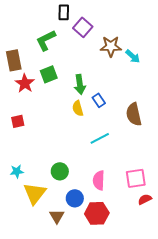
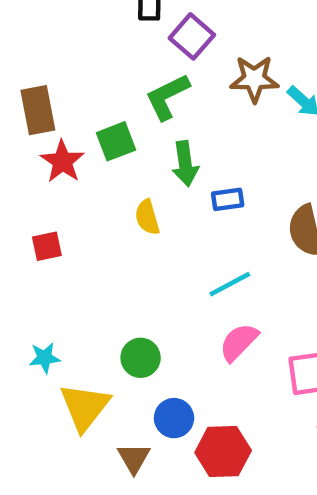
green L-shape: (46, 40) -> (167, 97), moved
blue rectangle: (99, 100) -> (228, 199), turned -64
yellow semicircle: (78, 108) -> (147, 217), moved
pink semicircle: (99, 180) -> (239, 342), moved, turned 42

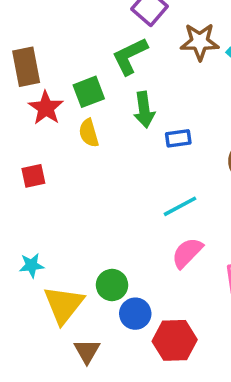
yellow semicircle: (147, 217) -> (89, 133), moved
green circle: (141, 358) -> (112, 285), moved
brown triangle: (134, 458) -> (87, 351), moved

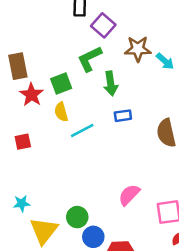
green arrow: (144, 110) -> (111, 84), moved
cyan line: (180, 206) -> (82, 130), moved

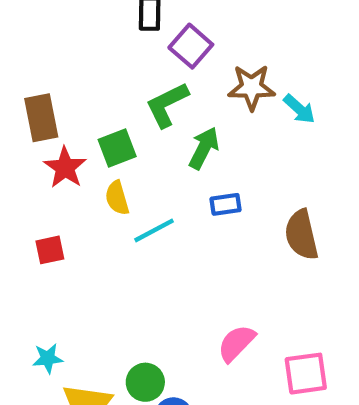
green arrow: (111, 84) -> (204, 148), turned -145

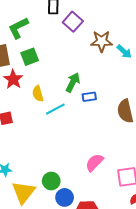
green L-shape: (167, 105) -> (18, 28), moved
green square: (117, 148) -> (30, 57), moved
green arrow: (204, 148) -> (73, 82), moved

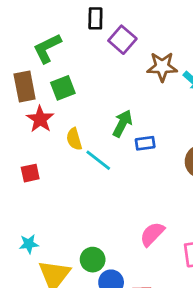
cyan line: (55, 109) -> (98, 160), turned 66

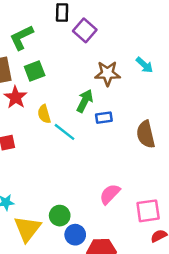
brown star: (162, 67) -> (107, 73), moved

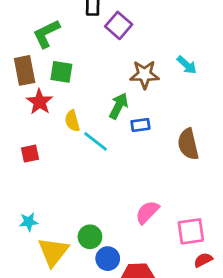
green square: (35, 71) -> (61, 72), turned 30

